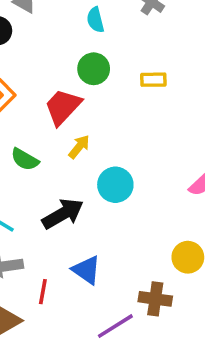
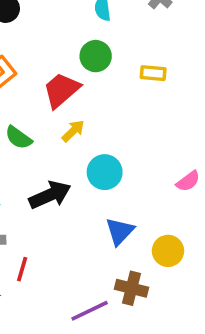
blue triangle: (86, 270) -> (120, 231), moved, turned 32

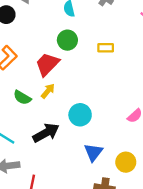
yellow arrow: (73, 131) -> (48, 91), moved

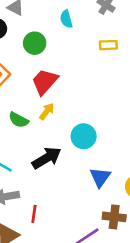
green circle: (67, 40) -> (35, 43), moved
yellow rectangle: (106, 48) -> (108, 45), moved

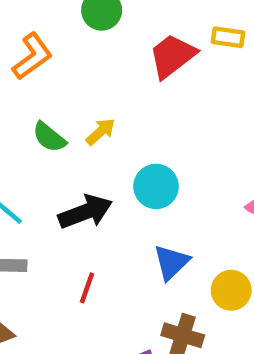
red trapezoid: (45, 82) -> (172, 56), moved
red line: (34, 214) -> (87, 288), moved

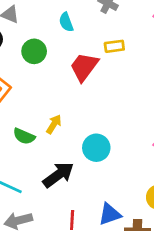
blue triangle: (171, 262) -> (110, 214), moved, turned 40

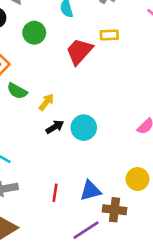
green semicircle: (24, 136) -> (17, 91), moved
black arrow: (58, 175) -> (55, 127), moved, size x0.6

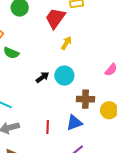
yellow arrow: (46, 102) -> (66, 43), moved
brown cross: (115, 210) -> (85, 99), moved

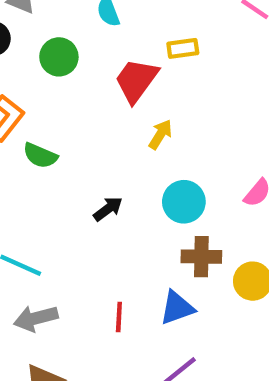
cyan circle: (64, 76) -> (184, 202), moved

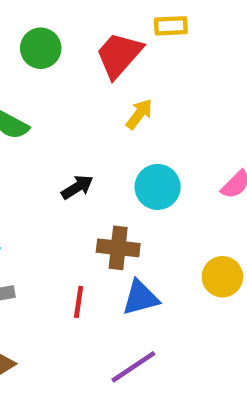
green circle: (59, 57) -> (41, 48), moved
brown cross: (201, 257) -> (118, 248), moved

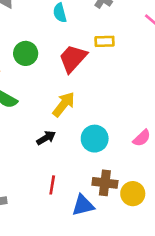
yellow arrow: (139, 114) -> (64, 104), moved, size x1.4
brown cross: (118, 248) -> (105, 183), moved
red line: (79, 302) -> (52, 185), moved

